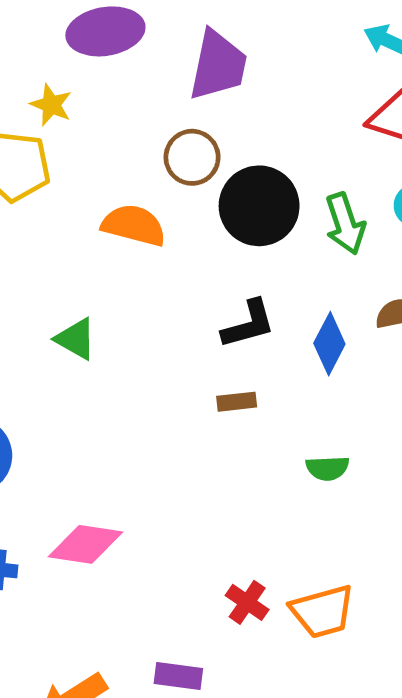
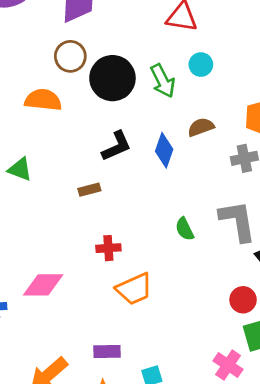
brown rectangle: (237, 402) -> (89, 190), moved
green semicircle: (327, 468) -> (185, 229), moved, turned 75
red cross: (247, 602) -> (108, 248), moved, turned -30
orange trapezoid: (323, 611) -> (134, 289), moved

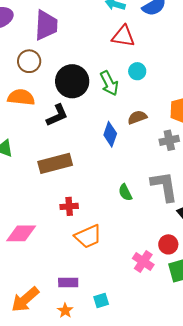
brown circle: (70, 56) -> (29, 61), moved
black L-shape: (117, 146) -> (57, 115), moved
brown rectangle: (89, 190) -> (55, 163), size x2.0
pink cross: (228, 365) -> (143, 261), moved

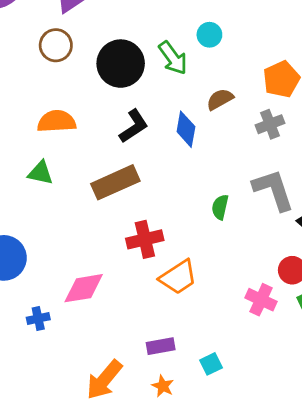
orange semicircle: (21, 97) -> (57, 121), moved
black L-shape: (57, 115) -> (134, 126), moved
green semicircle: (125, 192) -> (220, 207), turned 48
red cross: (69, 206) -> (145, 239), size x1.4

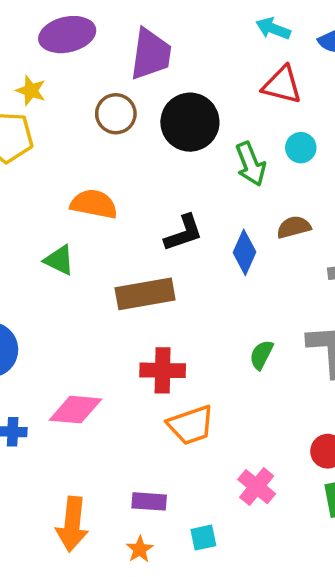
black circle: (121, 64) -> (190, 122), moved
pink cross: (261, 300) -> (257, 487), moved
orange arrow: (104, 380) -> (72, 524), turned -48

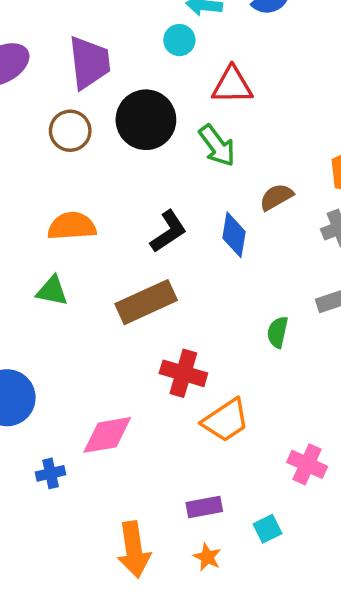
red triangle: (282, 85) -> (232, 85), moved
cyan circle: (301, 148) -> (179, 40), moved
red cross: (163, 370) -> (183, 373), turned 30

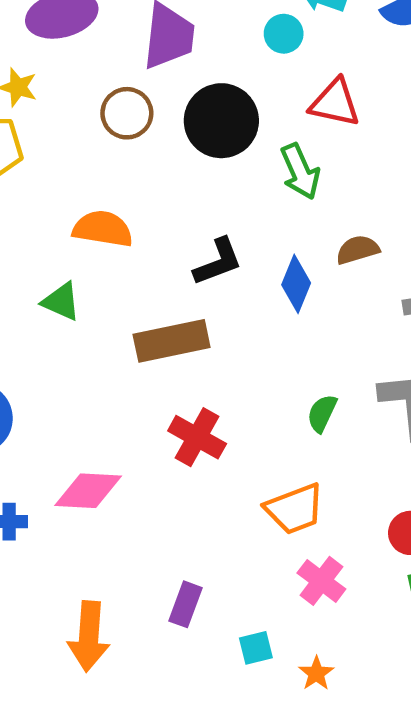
orange trapezoid: (226, 420) -> (295, 509), moved
purple rectangle: (204, 507) -> (185, 604), turned -72
orange star: (207, 557) -> (316, 673), moved

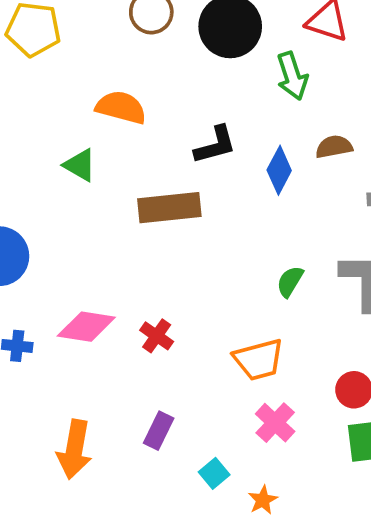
red cross: (197, 437) -> (157, 336), moved, size x0.7
cyan square: (256, 648) -> (214, 473), turned -32

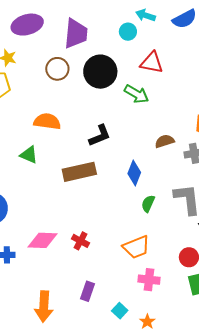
green arrow: (292, 76) -> (136, 94), turned -35
brown semicircle: (334, 147) -> (165, 141), moved
blue diamond: (279, 170) -> (134, 173), moved
pink cross: (275, 423) -> (149, 280), turned -30

